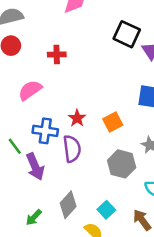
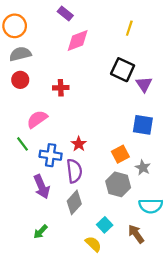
orange square: (113, 122) -> (120, 154), moved
green line: (15, 146) -> (22, 144), moved
gray diamond: (68, 205) -> (74, 202), moved

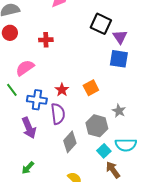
blue square: (143, 125) -> (119, 59), moved
orange square: (120, 154) -> (91, 88), moved
gray diamond: (74, 202) -> (70, 142), moved
cyan square: (105, 225) -> (104, 151), moved

